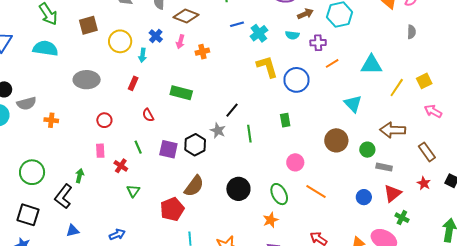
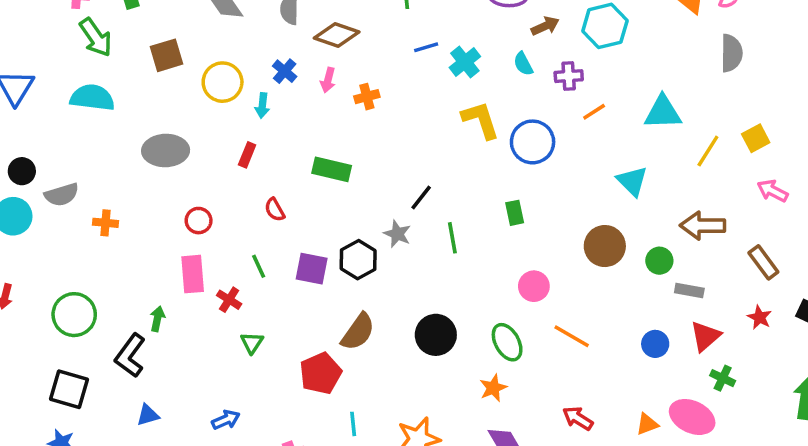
gray semicircle: (411, 32) -> (731, 53), size x1.5
cyan semicircle: (292, 35) -> (523, 64), turned 56
pink rectangle: (100, 151) -> (193, 274), size x1.5

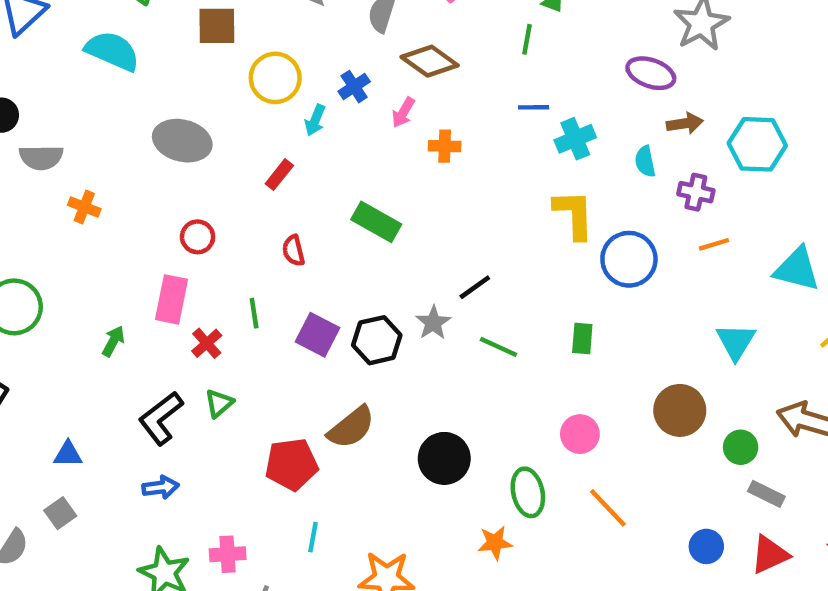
green line: (452, 238) -> (498, 347), turned -72
black L-shape: (130, 355) -> (161, 418), moved

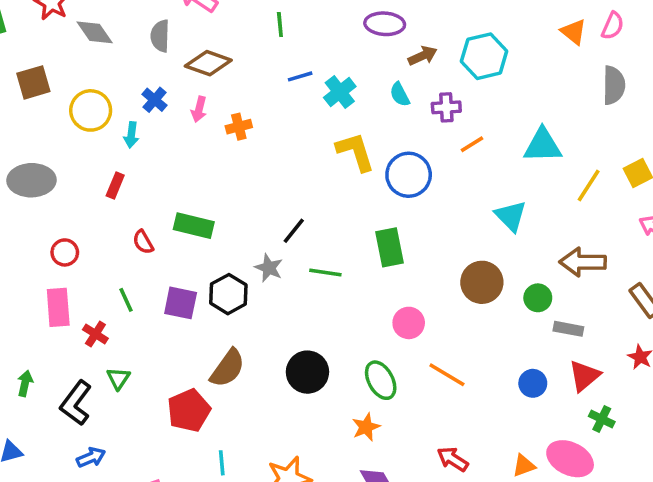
green rectangle: (376, 222) -> (194, 226), moved
green rectangle: (582, 338) -> (389, 247), size x1.5
green arrow: (113, 341) -> (25, 383), moved

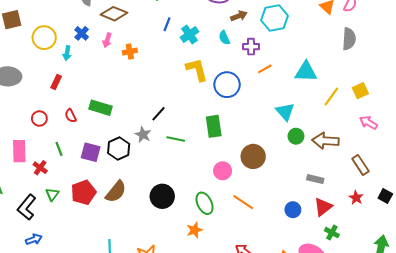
blue line: (300, 76) -> (167, 24), turned -56
red circle: (65, 252) -> (39, 119), moved
brown circle: (482, 282) -> (253, 156), moved
green circle: (538, 298) -> (296, 136), moved
red pentagon: (189, 410) -> (83, 192), moved

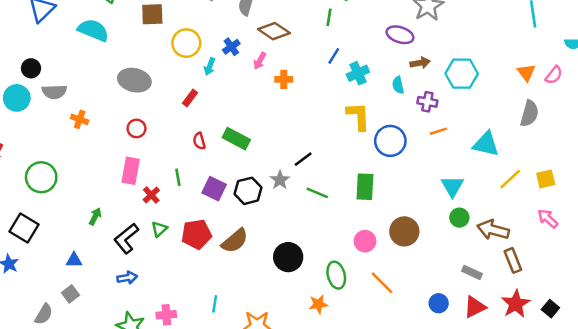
gray semicircle: (349, 39) -> (529, 113), moved
red circle: (39, 119) -> (137, 128), moved
brown rectangle: (360, 165) -> (513, 260), moved
red star: (356, 198) -> (516, 304), size x1.6

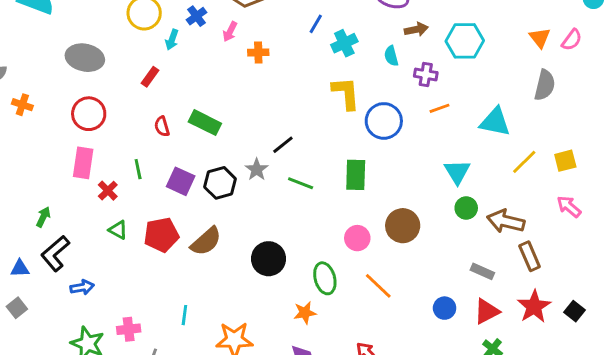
red circle: (137, 128) -> (89, 114), size x1.5
green triangle: (159, 229) -> (118, 230), turned -48
black L-shape: (126, 238) -> (55, 253), moved

